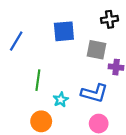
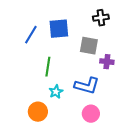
blue line: (16, 41) -> (31, 35), moved
green line: (38, 80) -> (48, 67), moved

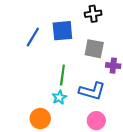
black cross: (101, 18) -> (93, 14), moved
green line: (48, 67) -> (62, 75), moved

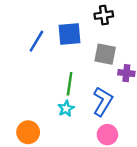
blue L-shape: (92, 91) -> (103, 101), turned -75
orange circle: (40, 119) -> (28, 132), moved

